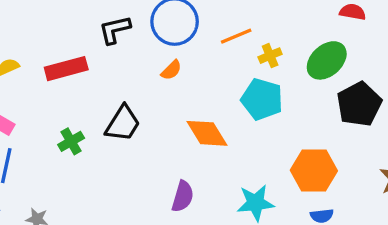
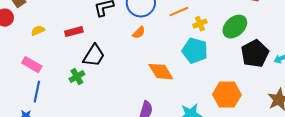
red rectangle: (66, 69) -> (74, 32), size x0.7
black trapezoid: (123, 124) -> (94, 56), moved

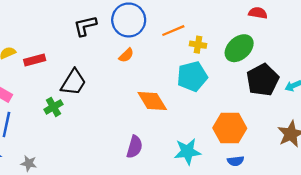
yellow cross: (200, 24) -> (198, 45), turned 32
red rectangle: (74, 32) -> (35, 60), moved
cyan pentagon: (195, 51) -> (192, 76), turned -30

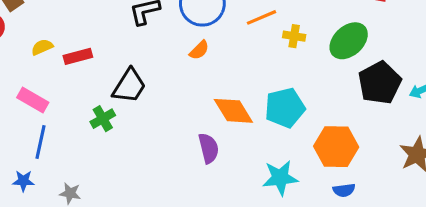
cyan pentagon: (192, 76) -> (285, 108), moved
purple semicircle: (135, 147) -> (209, 148), moved, turned -30

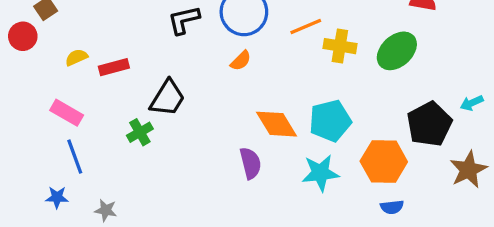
yellow cross: (294, 36) -> (340, 46), size x1.4
black pentagon: (380, 83) -> (429, 124), moved
blue line: (41, 142) -> (75, 157), turned -32
cyan star: (280, 178) -> (320, 173), moved

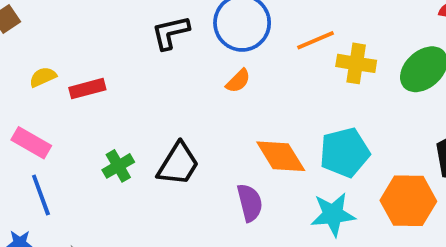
black trapezoid: (168, 98) -> (178, 164), moved

